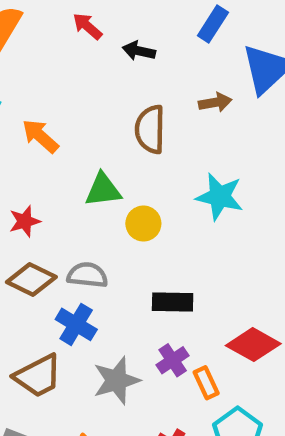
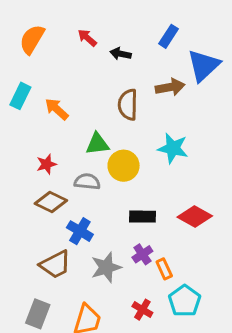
brown arrow: (215, 102) -> (170, 87), size x1.4
yellow circle: (143, 224) -> (124, 166), size x1.4
gray semicircle: (87, 275) -> (87, 182), moved
red diamond: (253, 345) -> (195, 217), moved

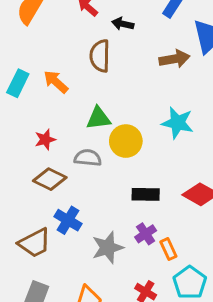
cyan rectangle: (20, 96) -> (18, 83), moved
brown semicircle: (128, 105) -> (100, 56), moved
blue cross: (80, 231) -> (68, 220), moved
brown trapezoid: (55, 264) -> (35, 243), moved

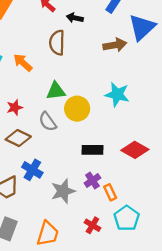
gray semicircle: (88, 158) -> (48, 122), turned -132

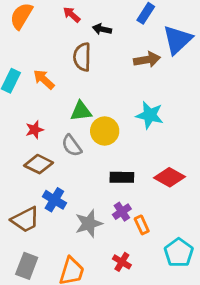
cyan pentagon: (127, 218) -> (179, 253), moved

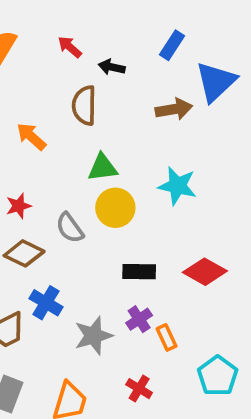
green triangle: (81, 111) -> (103, 168), moved

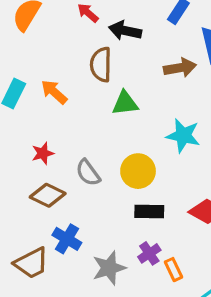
black arrow: (112, 67) -> (125, 31), size x1.4
green triangle: (103, 168) -> (125, 103), moved
yellow circle: (115, 208) -> (138, 171), moved

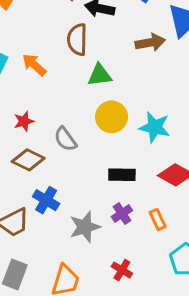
cyan star: (183, 136) -> (155, 127), moved
yellow circle: (138, 171) -> (112, 117), moved
orange rectangle: (174, 270) -> (158, 219), moved

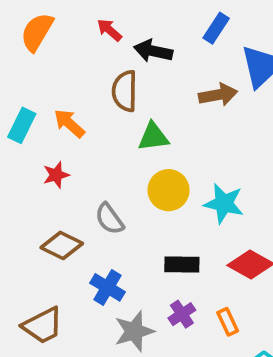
red star: (24, 121) -> (56, 175), moved
blue cross: (46, 200) -> (108, 287), moved

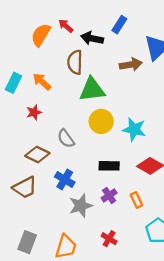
blue rectangle: (216, 28) -> (119, 25), moved
orange semicircle: (37, 32) -> (41, 35), moved
green triangle: (153, 137) -> (92, 90), size x1.4
brown trapezoid: (43, 326) -> (25, 187), moved

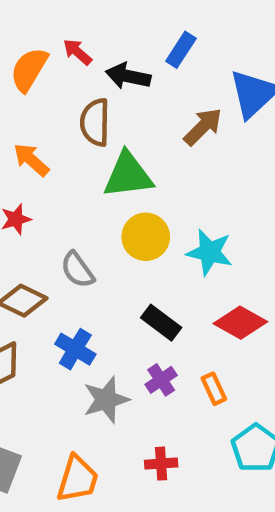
brown arrow: (131, 65) -> (203, 127), turned -35
black rectangle: (109, 166) -> (161, 323), turned 36
red cross: (109, 239) -> (161, 464), turned -35

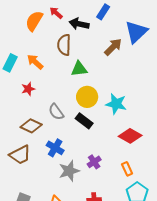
green triangle: (128, 175) -> (79, 69), size x0.7
black rectangle: (161, 323) -> (84, 121), moved
orange rectangle: (214, 389) -> (127, 169), moved

